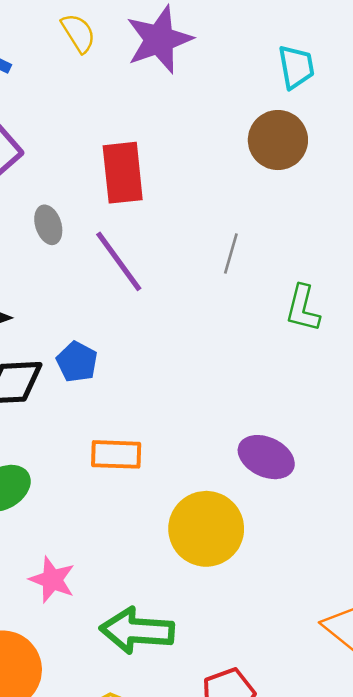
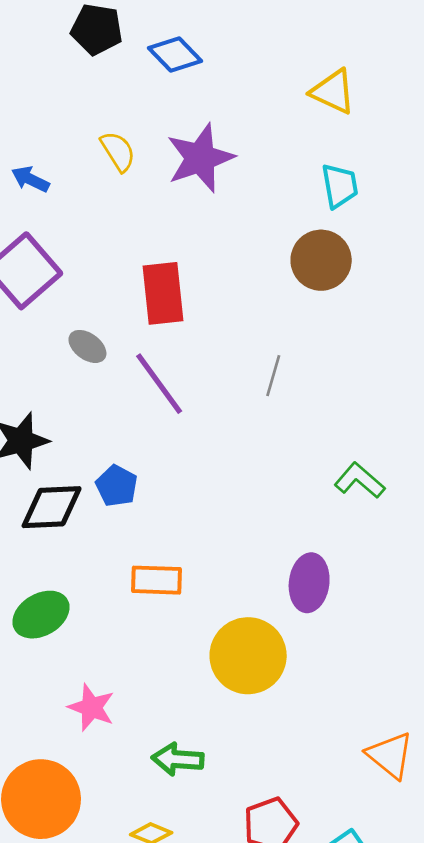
gray ellipse: (48, 225) -> (87, 346), turned -36
green L-shape: (303, 308) -> (360, 481), moved, turned 117
purple ellipse: (266, 457) -> (309, 583), turned 72
green arrow: (137, 631) -> (178, 759), size x0.7

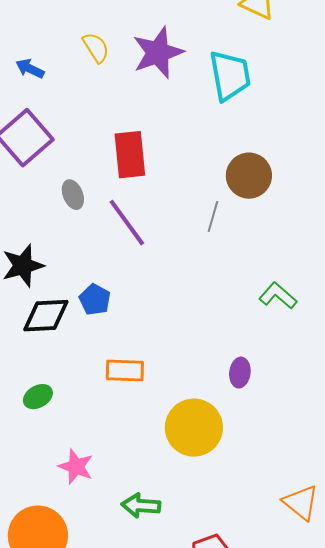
cyan trapezoid: (340, 186) -> (230, 76), moved, size x1.5
brown circle: (321, 260) -> (249, 176), moved
gray ellipse: (87, 346) -> (73, 195), turned 32
purple ellipse: (309, 583) -> (240, 373), size x0.7
green ellipse: (41, 615) -> (38, 397), size x0.7

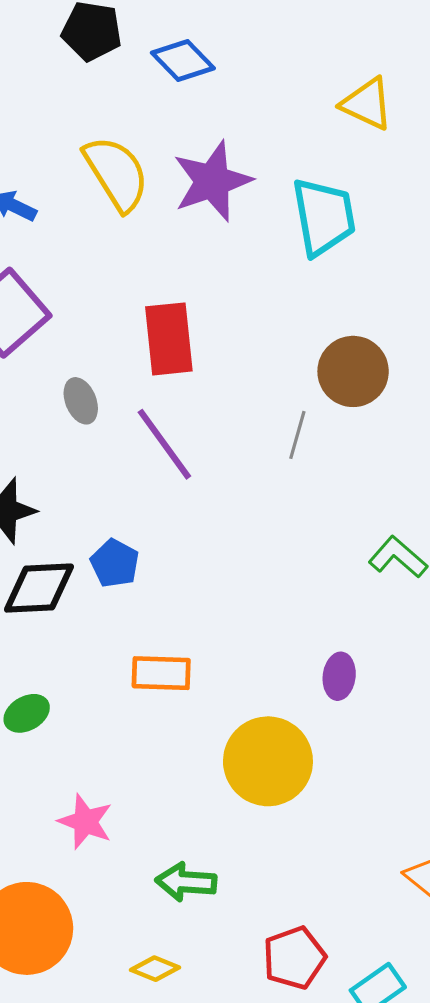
yellow semicircle: (96, 48) -> (116, 173), size x1.6

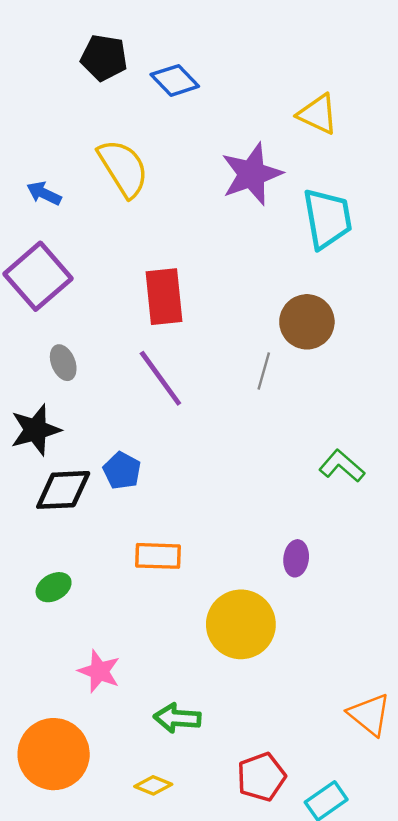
purple star: (212, 181) -> (252, 174), moved
cyan trapezoid: (324, 217) -> (327, 219), moved
gray ellipse: (81, 401) -> (63, 363), moved

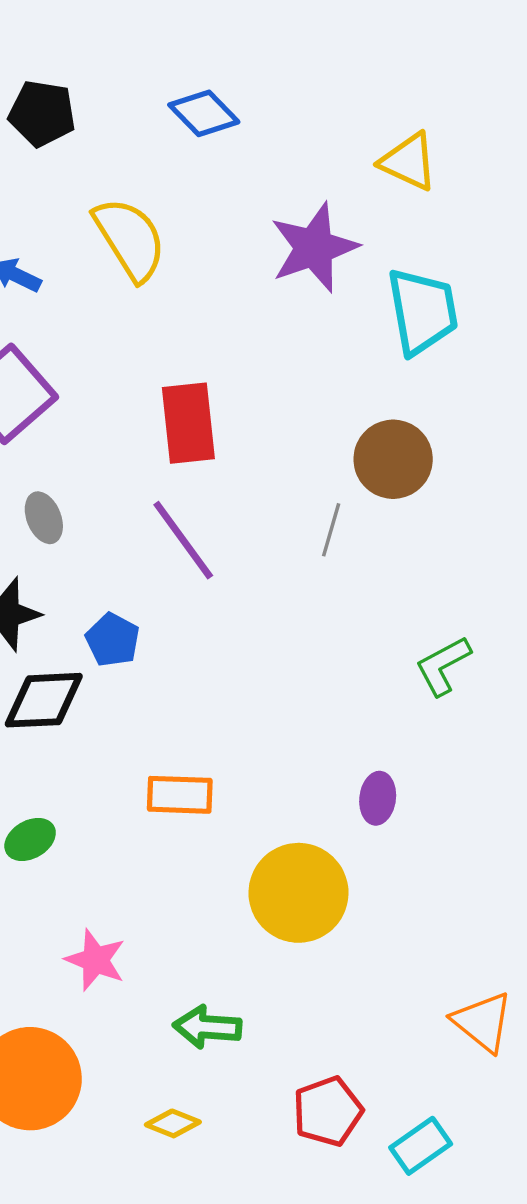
black pentagon: (104, 58) -> (42, 113), moved
green L-shape: (342, 466) -> (443, 666), turned -69
blue pentagon: (122, 471) -> (113, 640), moved

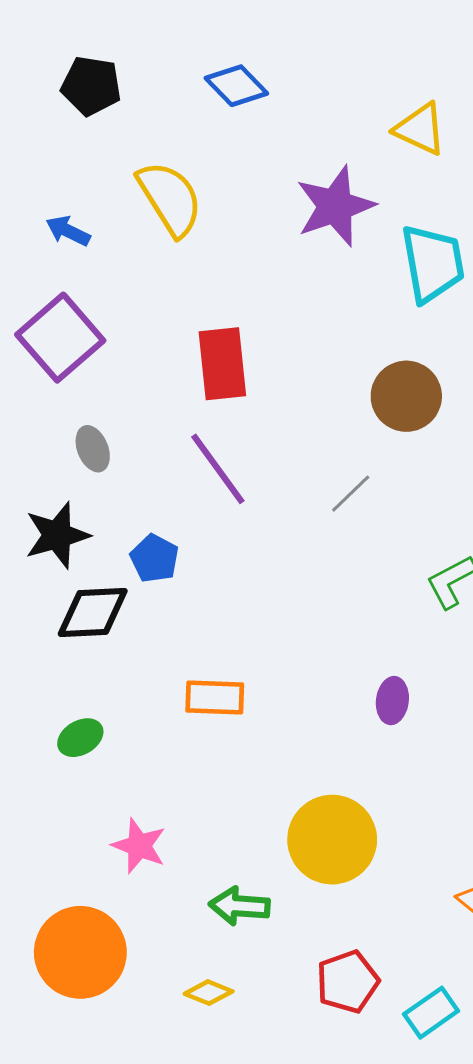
gray line: (331, 530) -> (351, 494), moved, turned 30
yellow circle: (298, 893) -> (332, 840), moved

